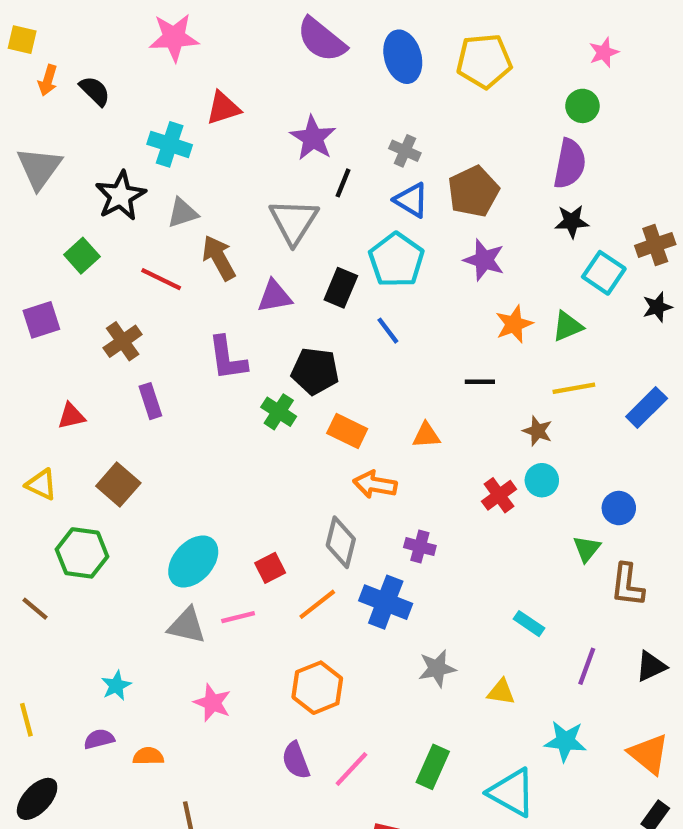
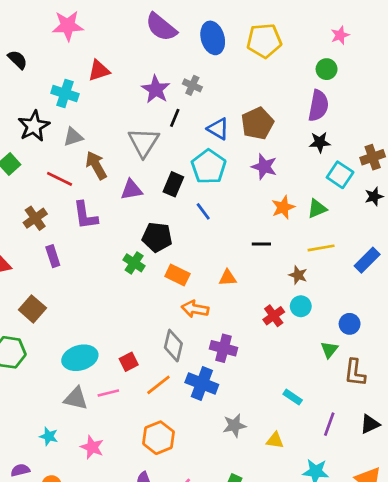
gray cross: (405, 151) -> (192, 85), moved
purple L-shape: (227, 358) -> (85, 215), moved
purple cross: (420, 547) -> (224, 348), size x1.4
cyan ellipse: (193, 561) -> (80, 358), turned 32
cyan star: (116, 686) -> (49, 436), moved, turned -30

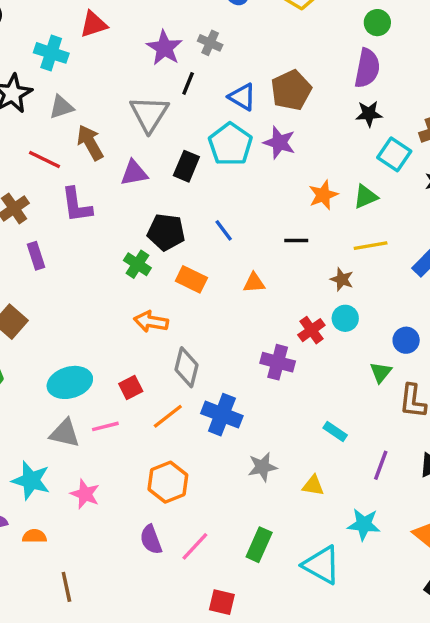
purple star: (264, 167) -> (279, 143), moved
blue line: (203, 211) -> (224, 230), moved
orange arrow: (195, 309) -> (151, 322), moved
purple cross: (224, 348) -> (278, 362), moved
cyan star: (49, 436) -> (31, 480), size x1.6

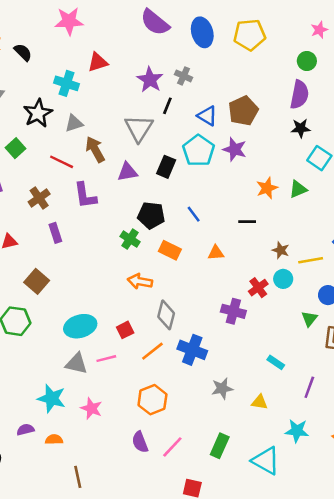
yellow line: (371, 246) -> (311, 260), moved

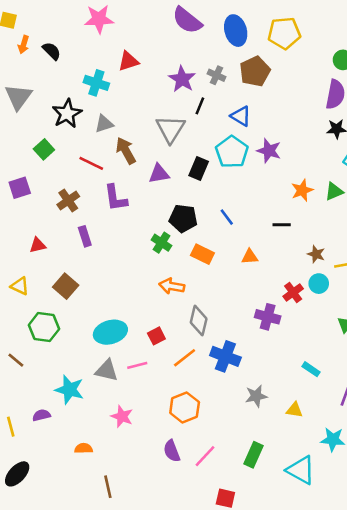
brown pentagon: (243, 111) -> (255, 71), moved
cyan star: (52, 398) -> (70, 390), moved
purple semicircle: (25, 430) -> (41, 415), moved

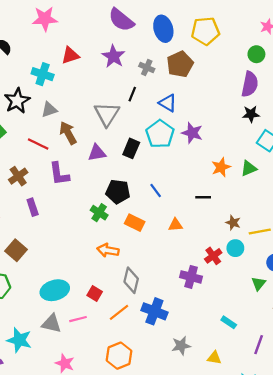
purple star: (182, 79) -> (113, 56), moved
red square: (156, 336) -> (95, 294), turned -32

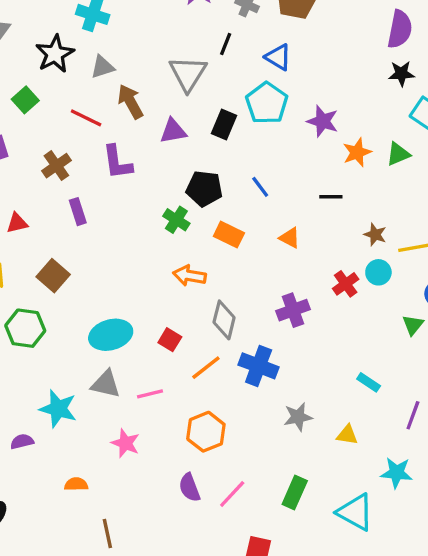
purple star: (192, 133) -> (323, 121), moved
orange triangle: (176, 225) -> (290, 238), turned 32
purple cross: (191, 277) -> (293, 310), moved, turned -35
pink line: (78, 319) -> (150, 394), moved

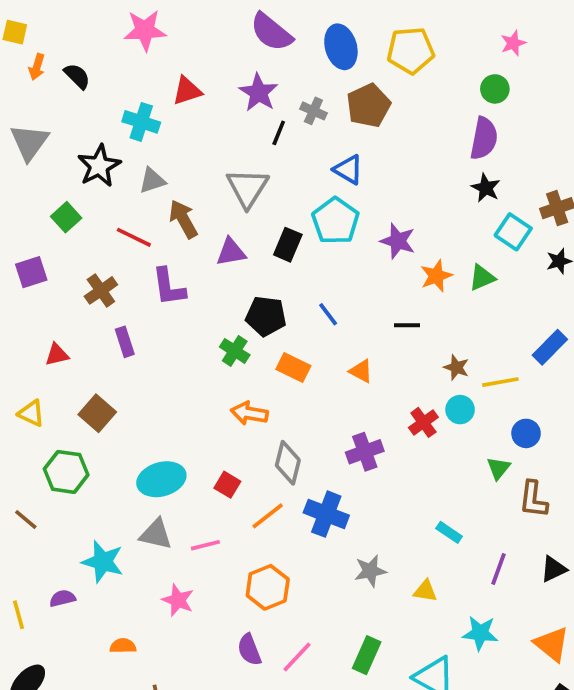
black line: (226, 44) -> (279, 133), moved
black star: (401, 74) -> (486, 188), turned 30

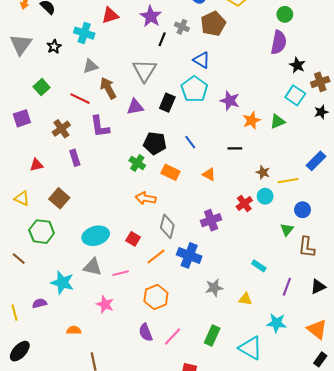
black star: (99, 166) -> (54, 47), moved, size x0.6
black star: (486, 188) -> (297, 65), moved

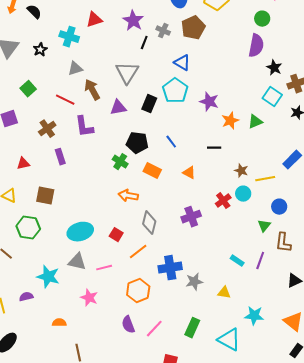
brown square: (59, 198) -> (45, 196), turned -30
blue cross: (189, 255) -> (170, 268), moved, turned -30
purple line: (287, 287) -> (260, 261), moved

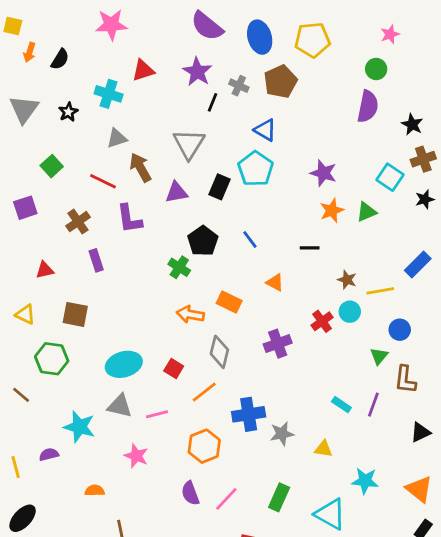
black semicircle: (34, 12) -> (60, 59), turned 77
black star: (274, 68) -> (412, 124), moved
purple star: (209, 102) -> (323, 173), moved
black pentagon: (137, 143) -> (203, 241), turned 30
orange rectangle: (152, 171) -> (229, 302), moved

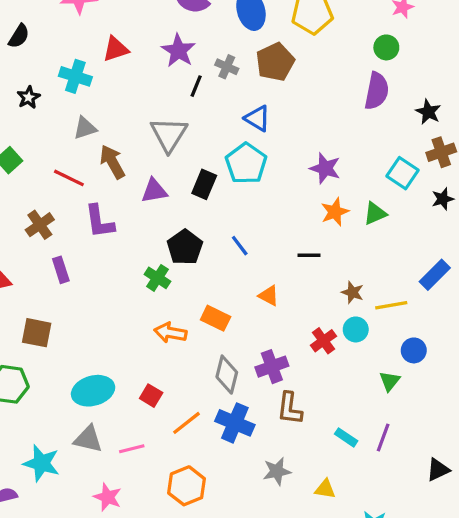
gray diamond: (219, 352) -> (227, 375), moved
brown L-shape: (405, 380) -> (290, 408), moved
blue cross: (249, 414) -> (235, 423), moved, turned 32

